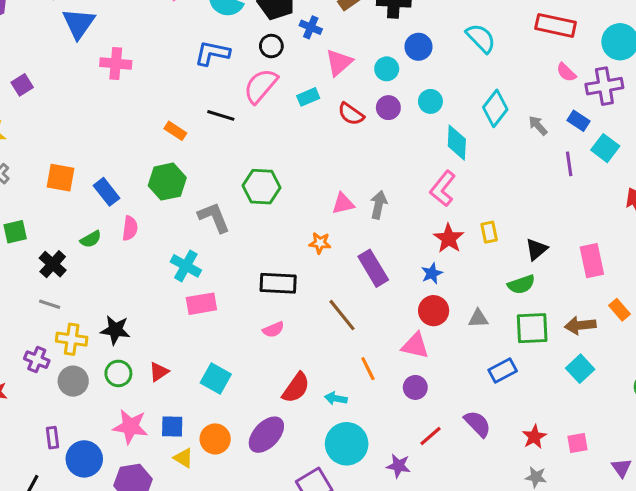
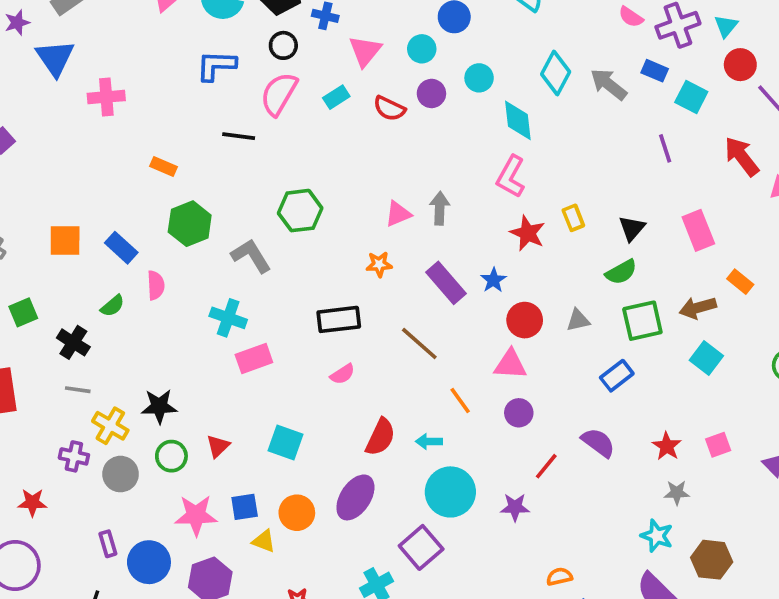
gray arrow: (538, 125) -> (609, 84), size x1.5
orange rectangle: (175, 131) -> (164, 167), moved
purple line: (569, 164) -> (665, 148), moved
blue star: (432, 273) -> (493, 280), moved
yellow cross: (72, 339) -> (110, 426), turned 32

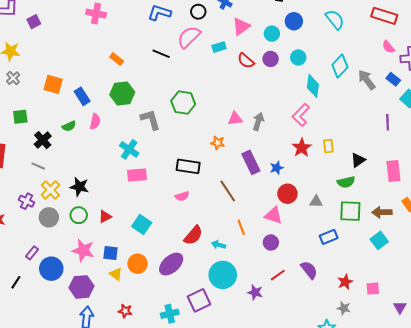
purple rectangle: (108, 544) -> (32, 253), turned 40

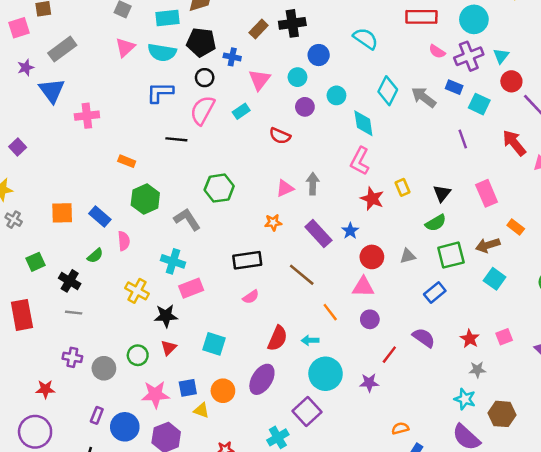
red semicircle: (246, 61) -> (280, 136), moved
black star: (79, 187) -> (166, 316), moved
yellow cross: (50, 190) -> (137, 291), moved

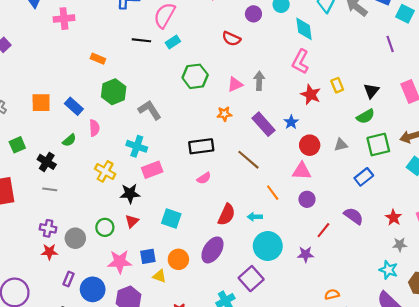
cyan rectangle: (241, 111) -> (173, 42), moved
green hexagon: (219, 188) -> (195, 76), moved
red star: (45, 389) -> (49, 252), moved

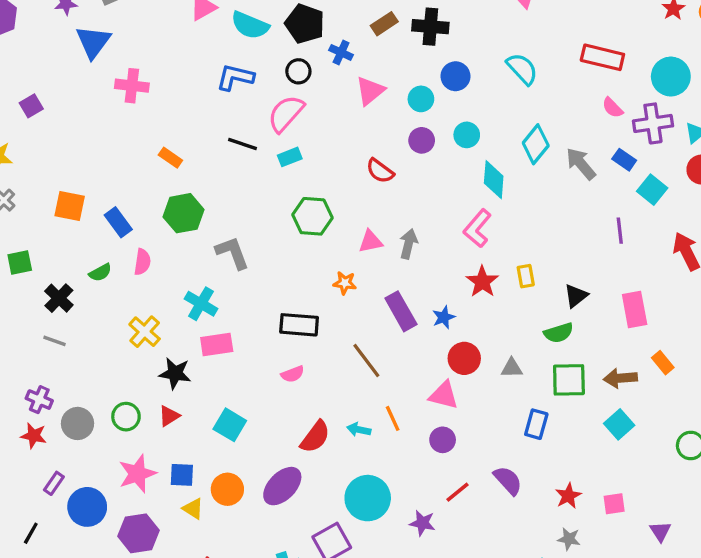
blue rectangle: (364, 177) -> (536, 424), turned -48
cyan arrow: (255, 217) -> (359, 430), moved
pink star: (120, 262) -> (137, 474), turned -30

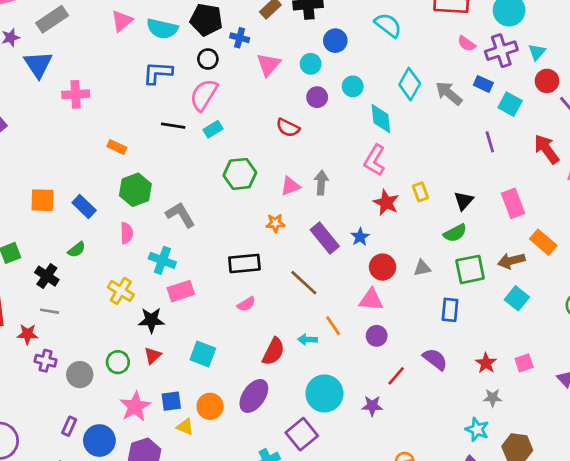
pink semicircle: (142, 262) -> (127, 233), moved
orange rectangle: (663, 363) -> (543, 242), size x1.4
red star: (34, 436) -> (28, 334), moved

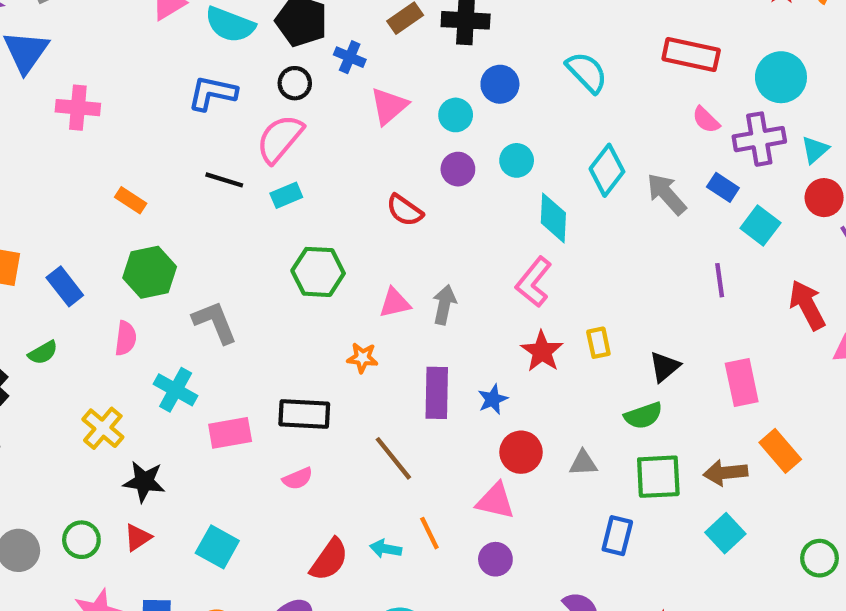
purple rectangle: (325, 238) -> (437, 393), turned 32
pink rectangle: (181, 291) -> (230, 433), moved

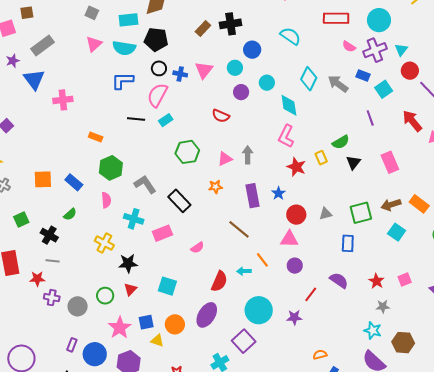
blue cross: (350, 57) -> (180, 74), moved
cyan square: (760, 226) -> (384, 89), turned 30
black rectangle: (304, 414) -> (179, 201), moved, turned 55
green semicircle: (643, 416) -> (341, 142), moved
orange rectangle: (780, 451) -> (419, 204), moved

